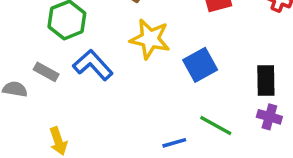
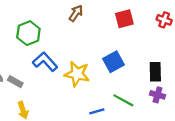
yellow star: (150, 39) -> (77, 74), moved
gray rectangle: (46, 72) -> (15, 82), moved

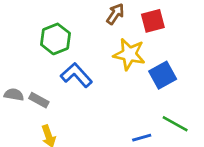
red square: (124, 19) -> (153, 21), moved
yellow star: (77, 74) -> (129, 54), moved

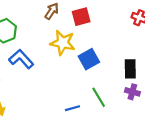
green line: (175, 124) -> (99, 97), turned 30

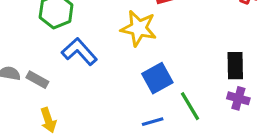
blue square: (89, 59) -> (157, 78), moved

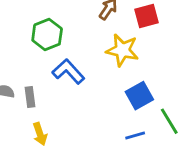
gray rectangle: (37, 80) -> (30, 97), turned 54

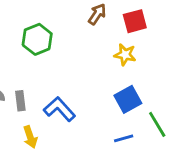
yellow star: (122, 50) -> (125, 55), moved, size x0.7
blue L-shape: (68, 71) -> (59, 109), moved

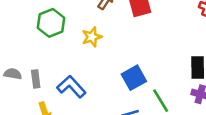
yellow star: (125, 55) -> (92, 37), moved, turned -30

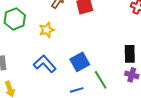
blue L-shape: (71, 87) -> (45, 64), moved

